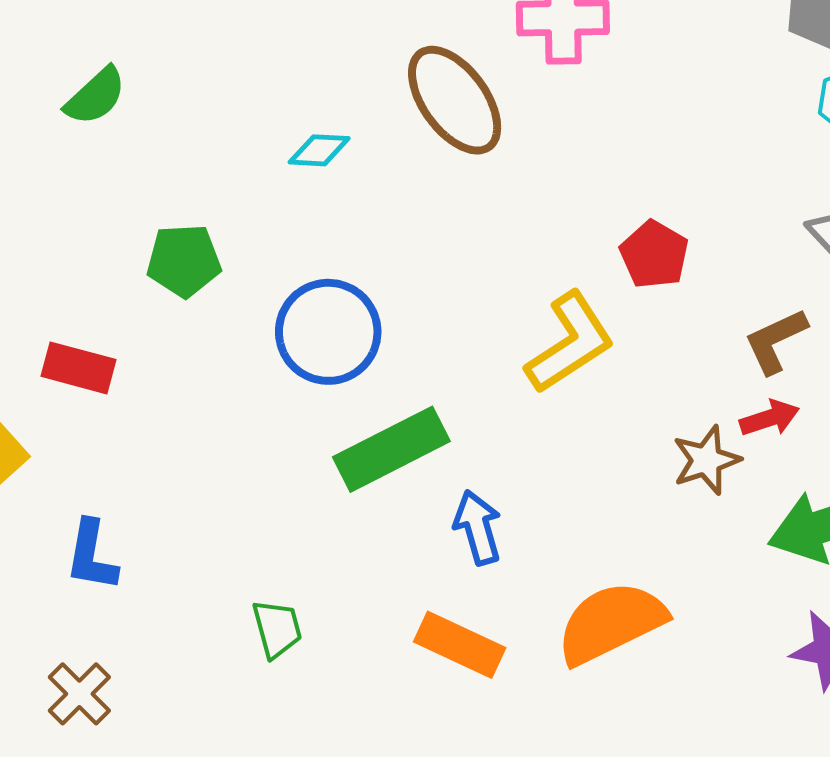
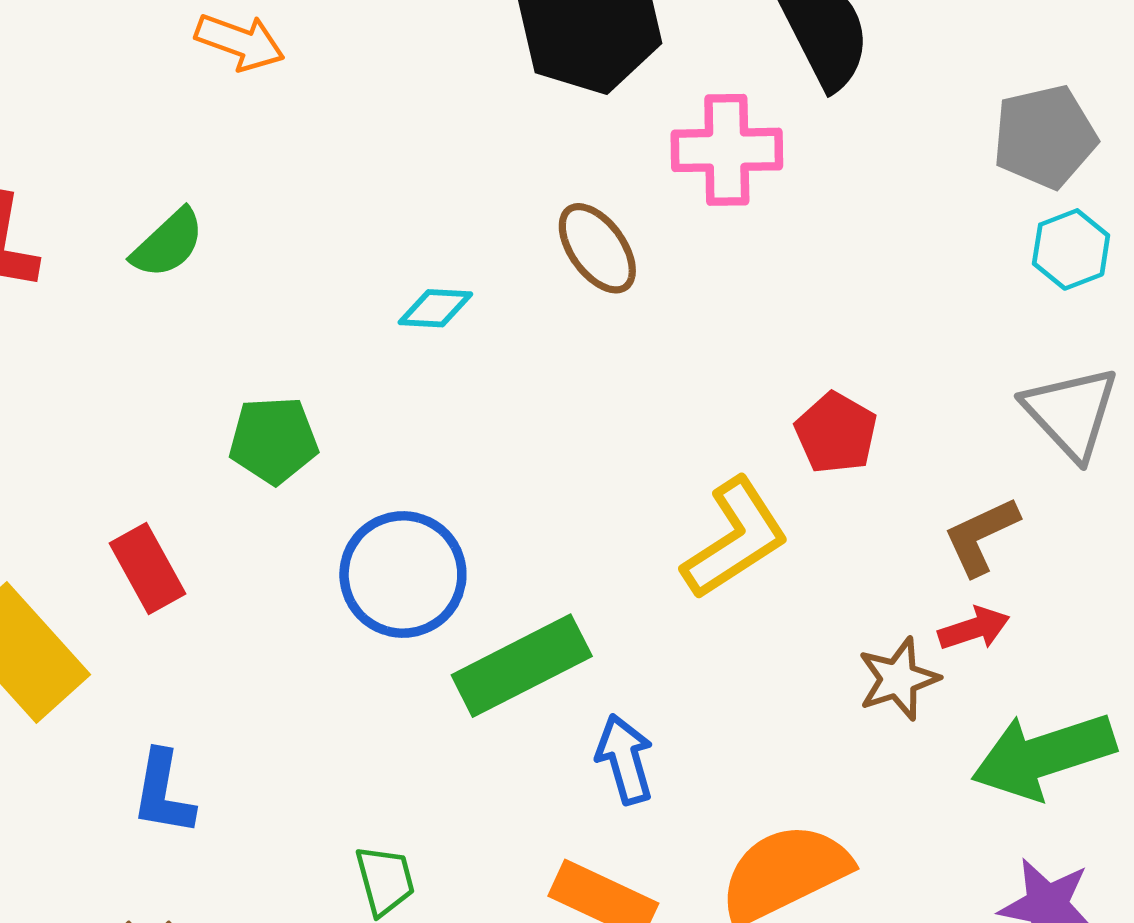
brown ellipse: (455, 100) -> (597, 248), size x0.7
blue circle: (328, 332) -> (403, 574), moved
red rectangle: (78, 368) -> (148, 568), turned 46

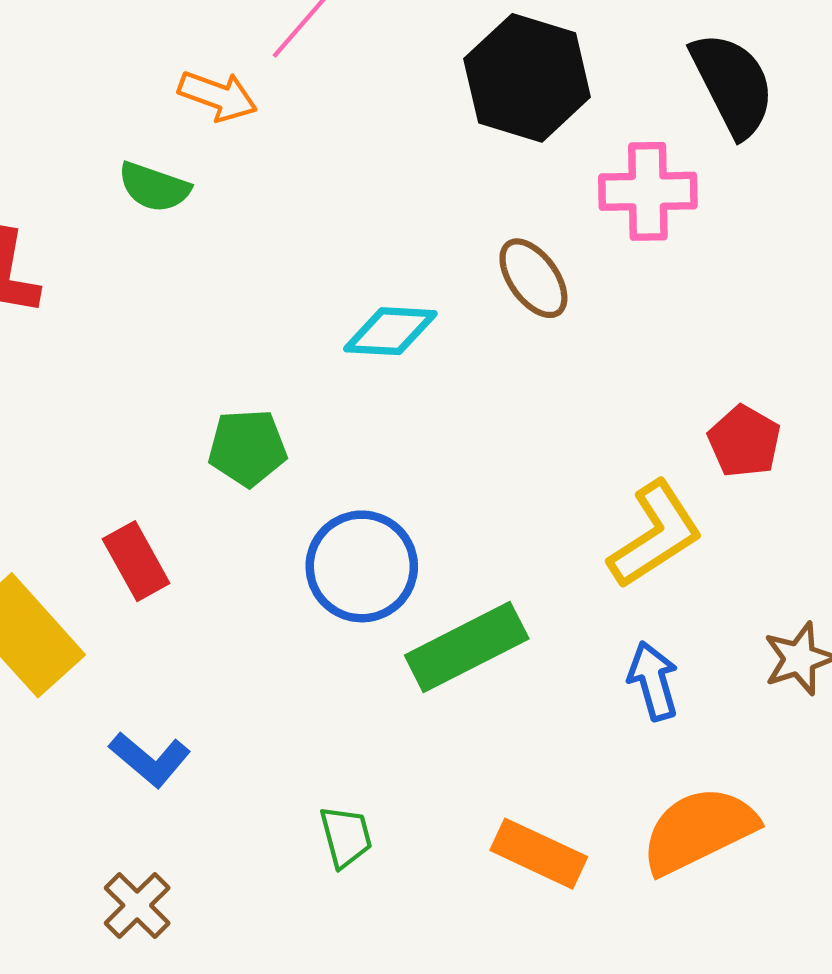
green semicircle: (168, 243) -> (154, 187), moved, turned 62
cyan diamond: (435, 308) -> (390, 331), size x1.4
blue arrow: (625, 759) -> (653, 681), moved
blue L-shape: (163, 793) -> (150, 759), turned -60

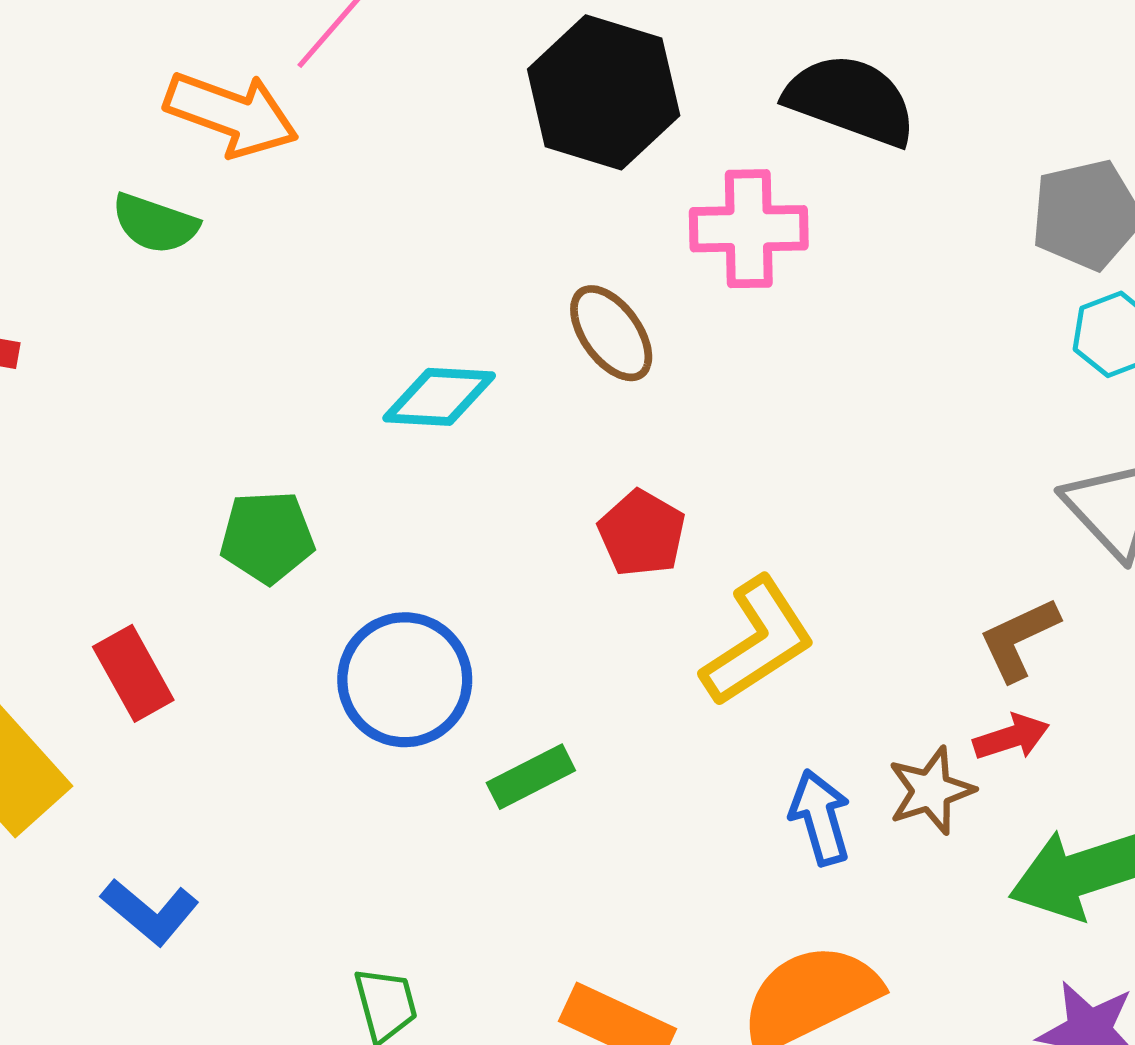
black semicircle: (733, 84) -> (851, 100), turned -43
orange arrow: (218, 96) -> (231, 114), size x1.4
red pentagon: (744, 441) -> (642, 533), moved
green rectangle: (467, 647) -> (531, 777), size x0.6
blue arrow: (653, 681) -> (820, 817), moved

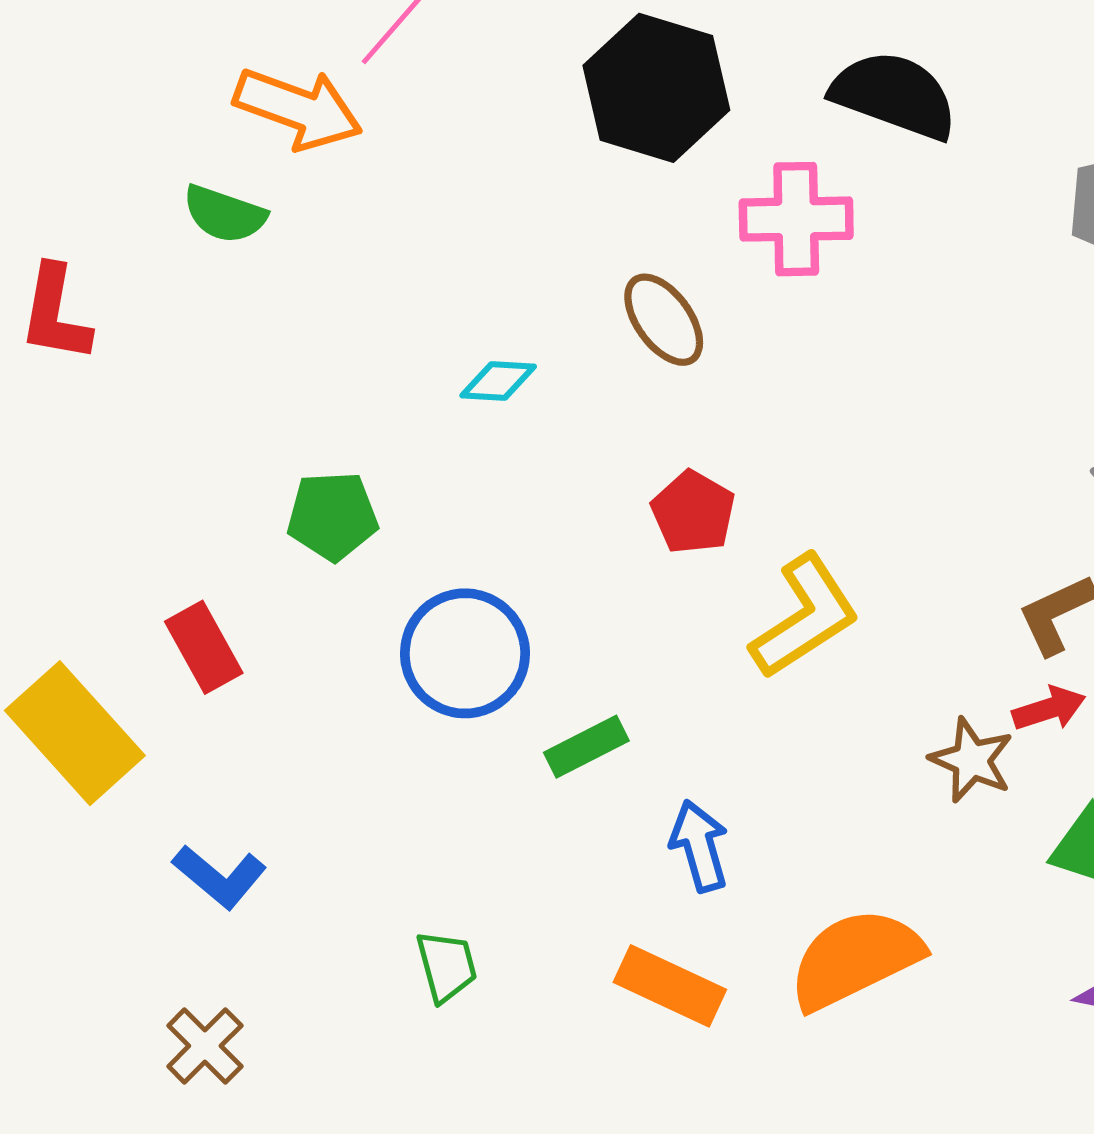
cyan diamond: (439, 397) -> (498, 381), size x0.7
brown star: (931, 791) -> (972, 760), turned -30
blue arrow: (820, 817) -> (699, 846), moved

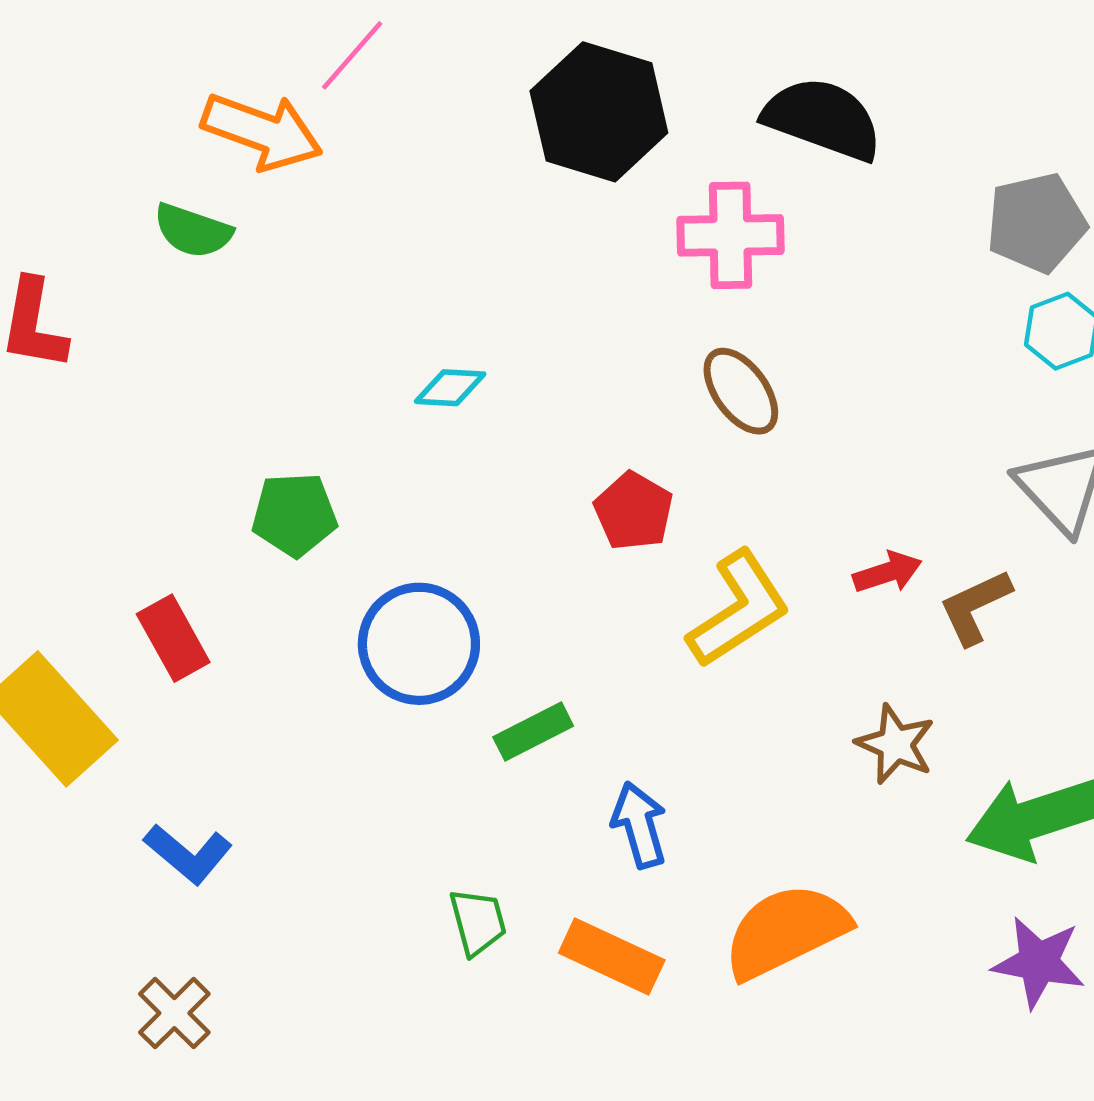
brown ellipse: (664, 320) -> (741, 391), moved
red arrow: (1049, 709) -> (887, 572), moved
green trapezoid: (447, 966) -> (478, 922), moved

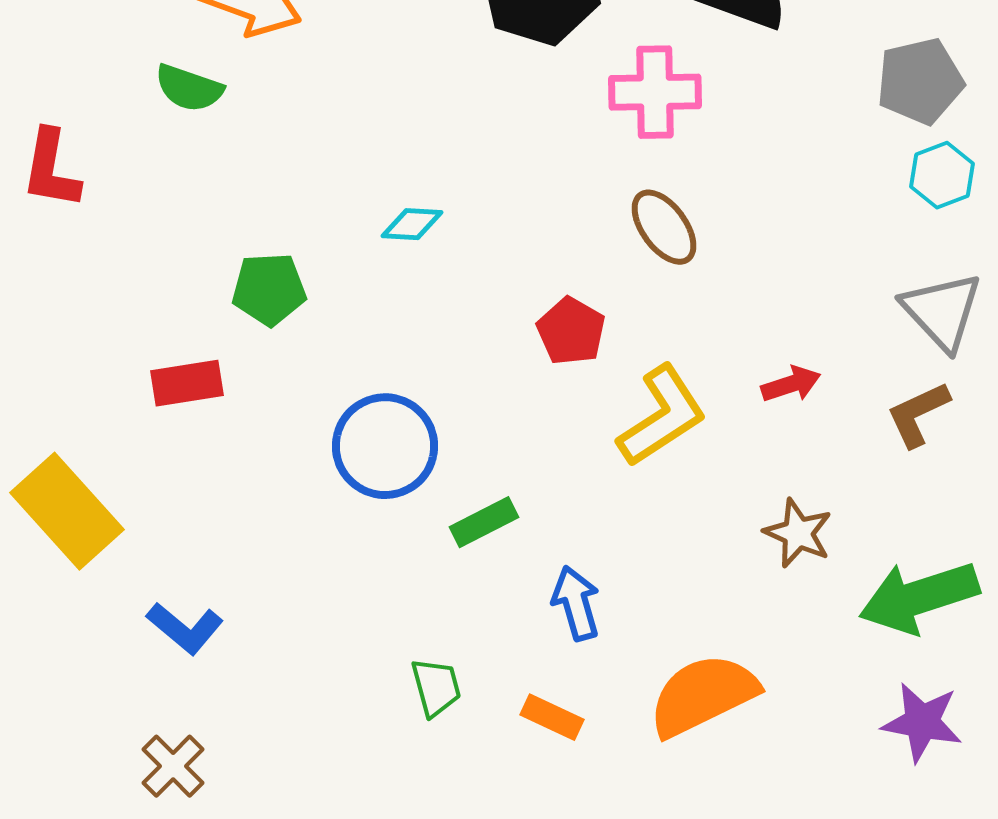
green pentagon: (294, 515) -> (269, 289), moved
brown L-shape: (975, 607) -> (918, 414), moved
red rectangle: (173, 638) -> (187, 383), moved, turned -70
orange rectangle: (612, 956) -> (552, 717), size x0.7

